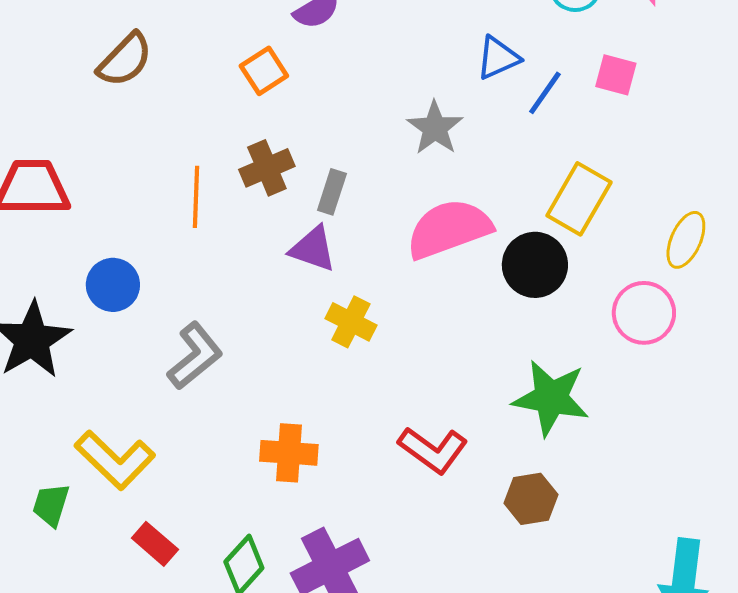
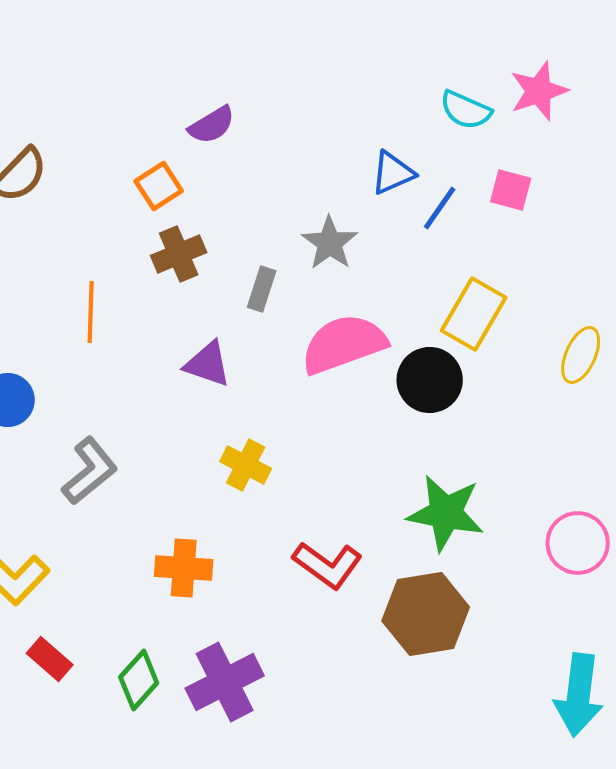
brown cross: (267, 168) -> (179, 254), moved
gray rectangle: (332, 192) -> (262, 289), moved
pink circle: (644, 313) -> (578, 543), moved
yellow cross: (351, 322) -> (246, 465), moved
brown hexagon: (531, 499) -> (426, 614), size x1.6

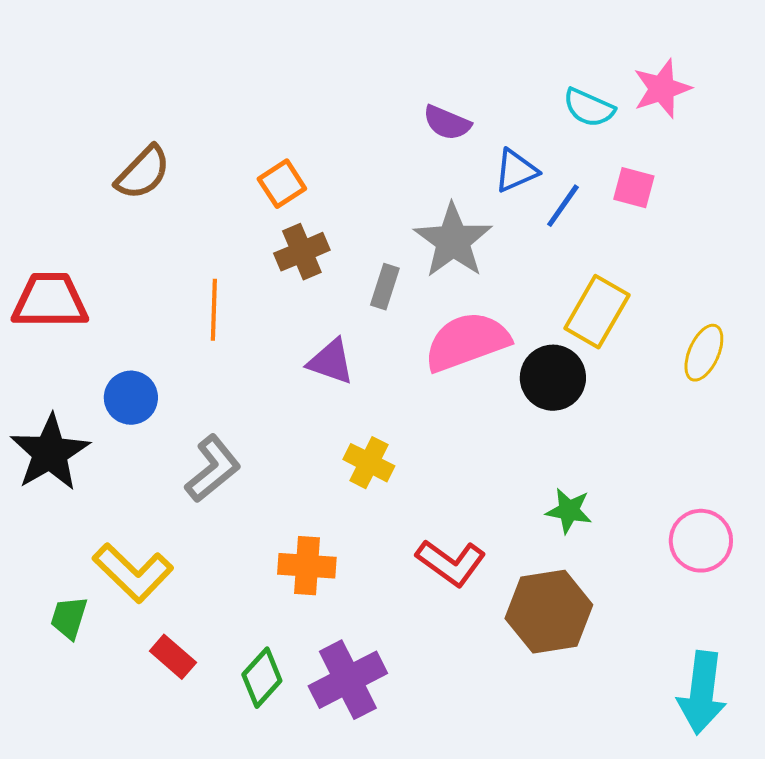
purple semicircle: (212, 125) -> (447, 123), moved, turned 54
gray star: (330, 243) -> (453, 241), size x1.4
green star: (446, 513) -> (569, 511), size x0.6

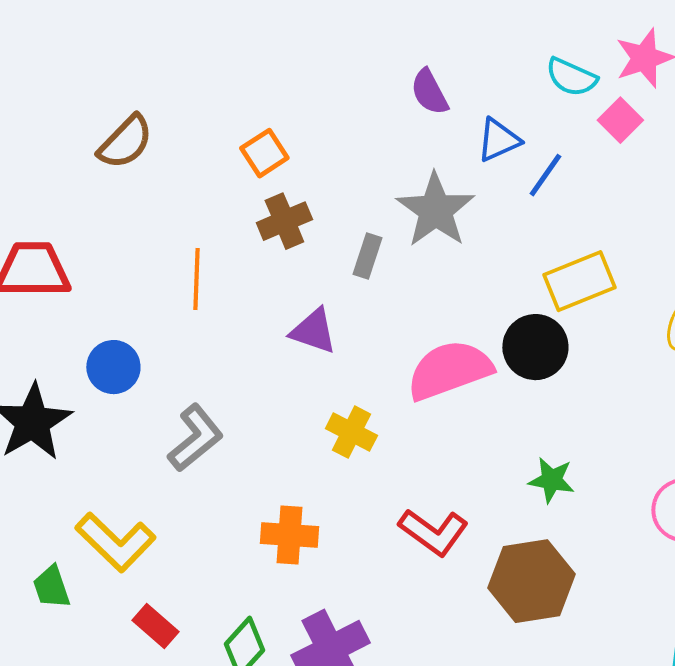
purple semicircle: (447, 123) -> (429, 92), turned 39
pink square: (634, 188) -> (620, 120), moved, turned 30
yellow rectangle: (597, 312) -> (579, 281), turned 38
pink semicircle: (467, 342) -> (449, 370), moved
green trapezoid: (69, 618) -> (51, 587), turned -36

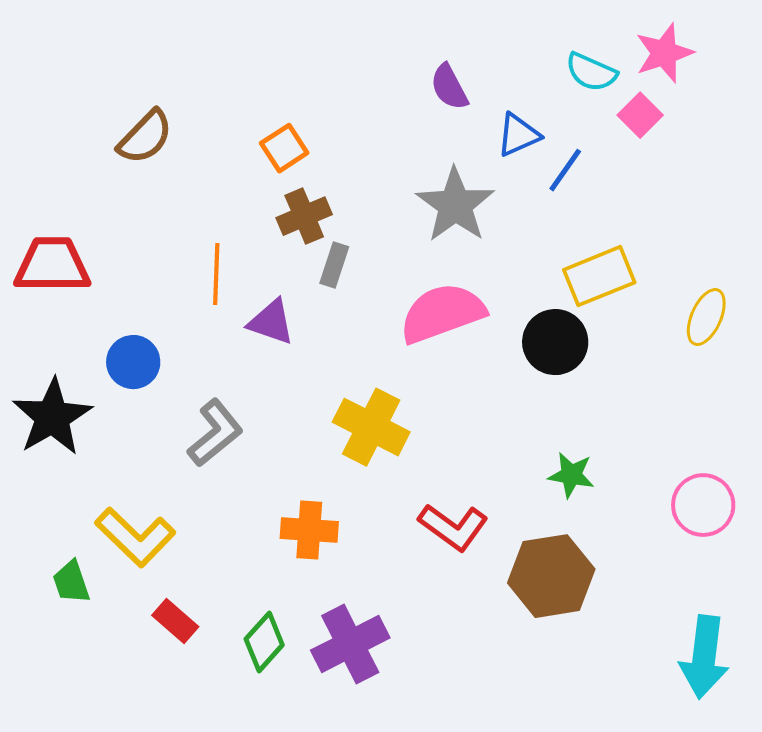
gray rectangle: (367, 256) -> (334, 265), moved
purple triangle: (313, 331) -> (271, 322), moved
pink semicircle: (449, 370) -> (442, 313), moved
yellow cross: (351, 432) -> (371, 427), size x1.5

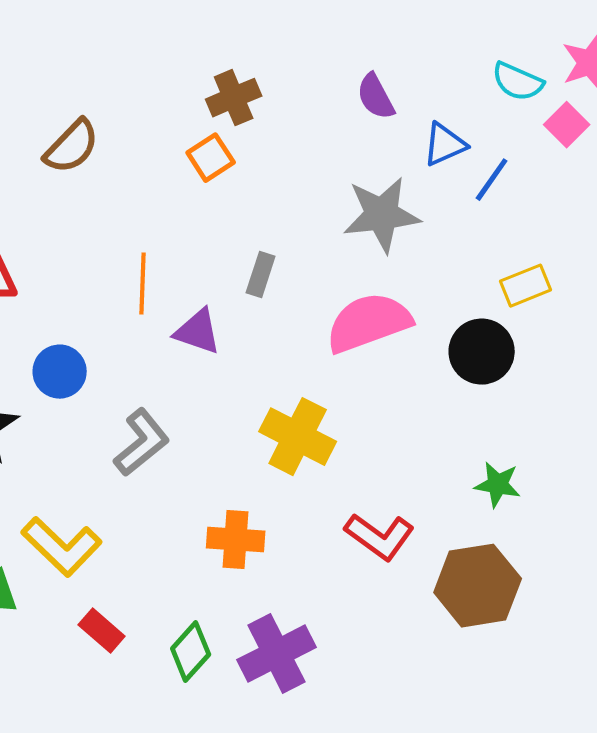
gray star: (455, 205) -> (382, 215), turned 30
brown cross: (304, 216) -> (234, 98), moved
yellow rectangle: (599, 276) -> (526, 286), size x0.7

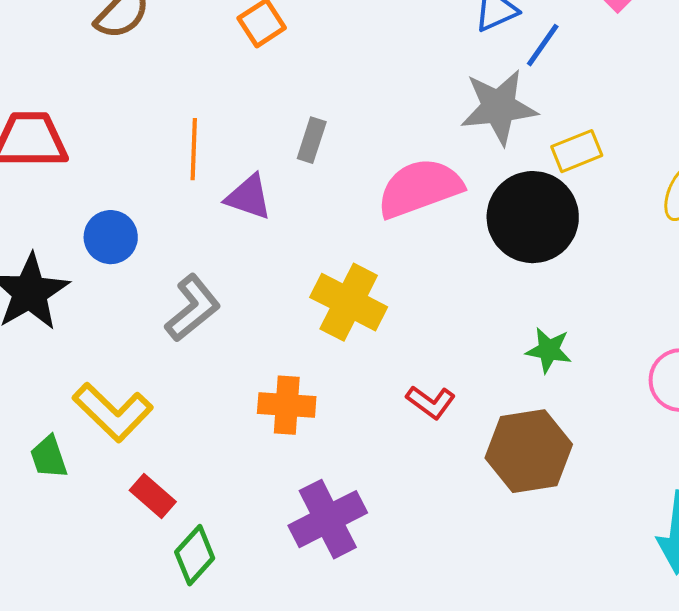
gray star: (382, 215) -> (499, 107), moved
black circle: (482, 352) -> (533, 217), size x1.4
red L-shape: (380, 537) -> (431, 402), size x0.7
green diamond: (191, 652) -> (195, 555), moved

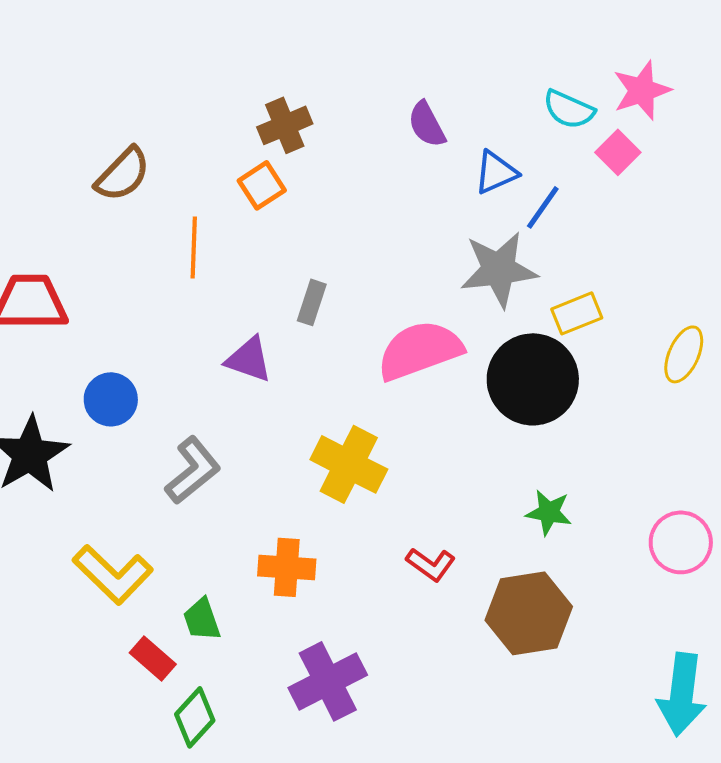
orange line: (194, 149) -> (194, 247), moved
green trapezoid: (49, 457) -> (202, 619), moved

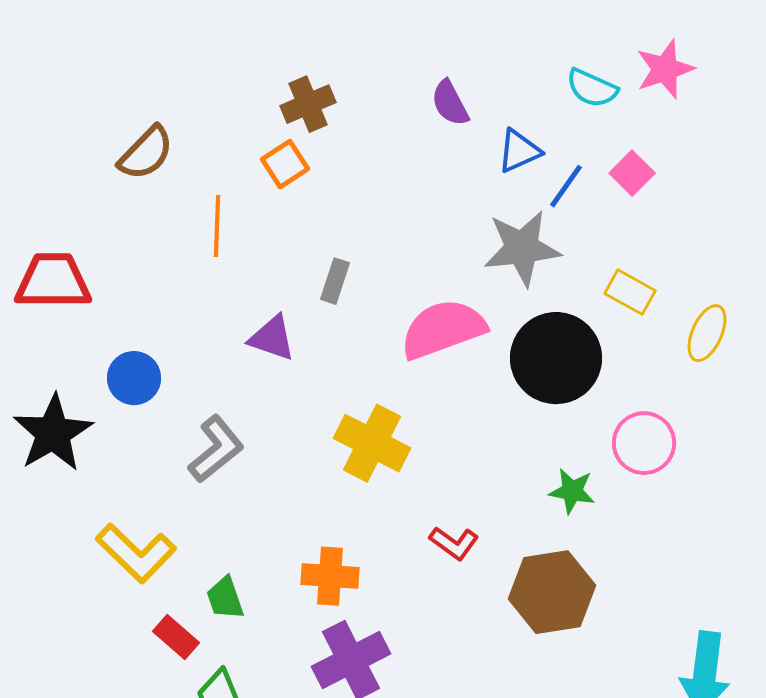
pink square: (618, 152) -> (632, 173), moved
yellow rectangle: (577, 313) -> (630, 292), moved, turned 51
pink circle: (681, 542) -> (644, 443), moved
orange cross: (287, 567) -> (330, 576), moved

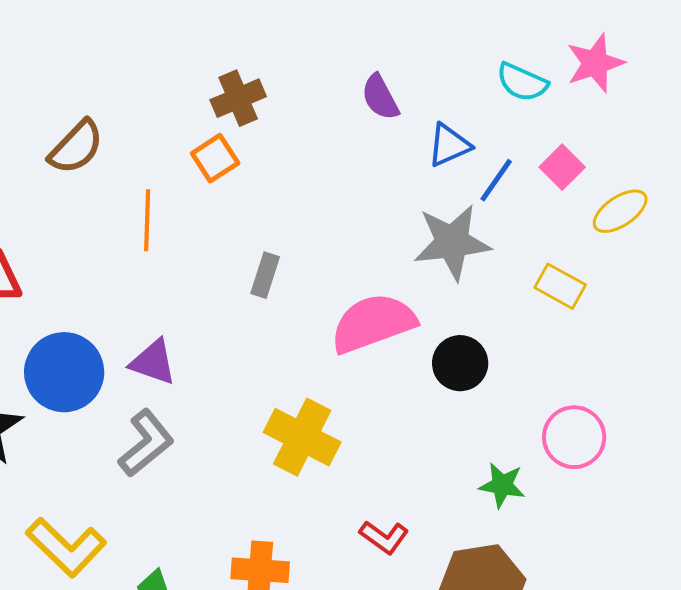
yellow ellipse: (707, 333) -> (620, 211), moved, turned 32
purple triangle: (272, 338) -> (153, 362), moved
black circle: (556, 358) -> (460, 363), moved, size x0.6
blue circle: (134, 378) -> (64, 372), size x1.5

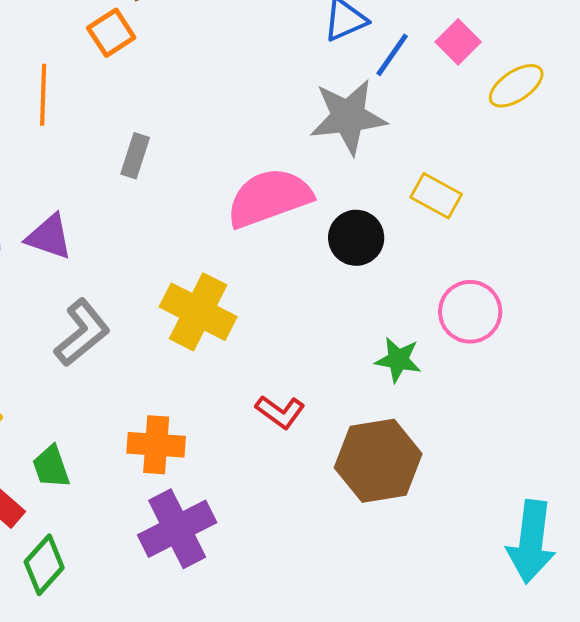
gray rectangle: (265, 275) -> (135, 156), moved
yellow rectangle: (560, 286) -> (436, 196), moved
gray L-shape: (146, 443) -> (82, 333), moved

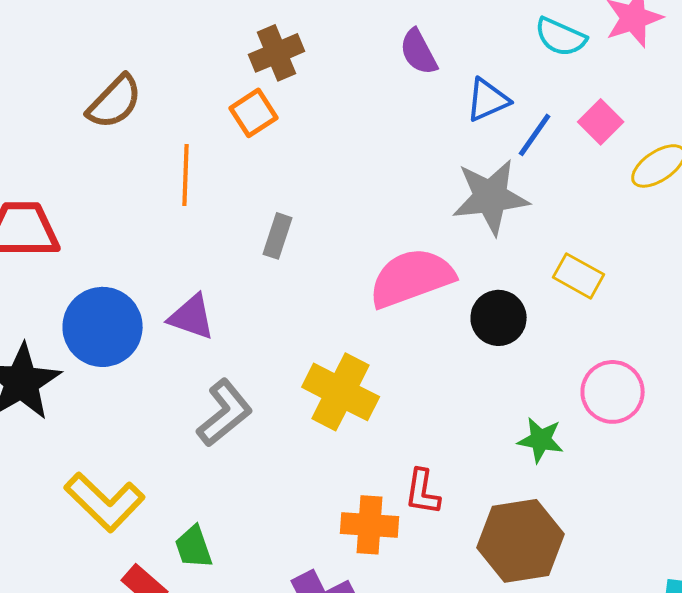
red L-shape: (280, 412) -> (423, 492), turned 63
orange cross: (156, 445) -> (370, 525), moved

